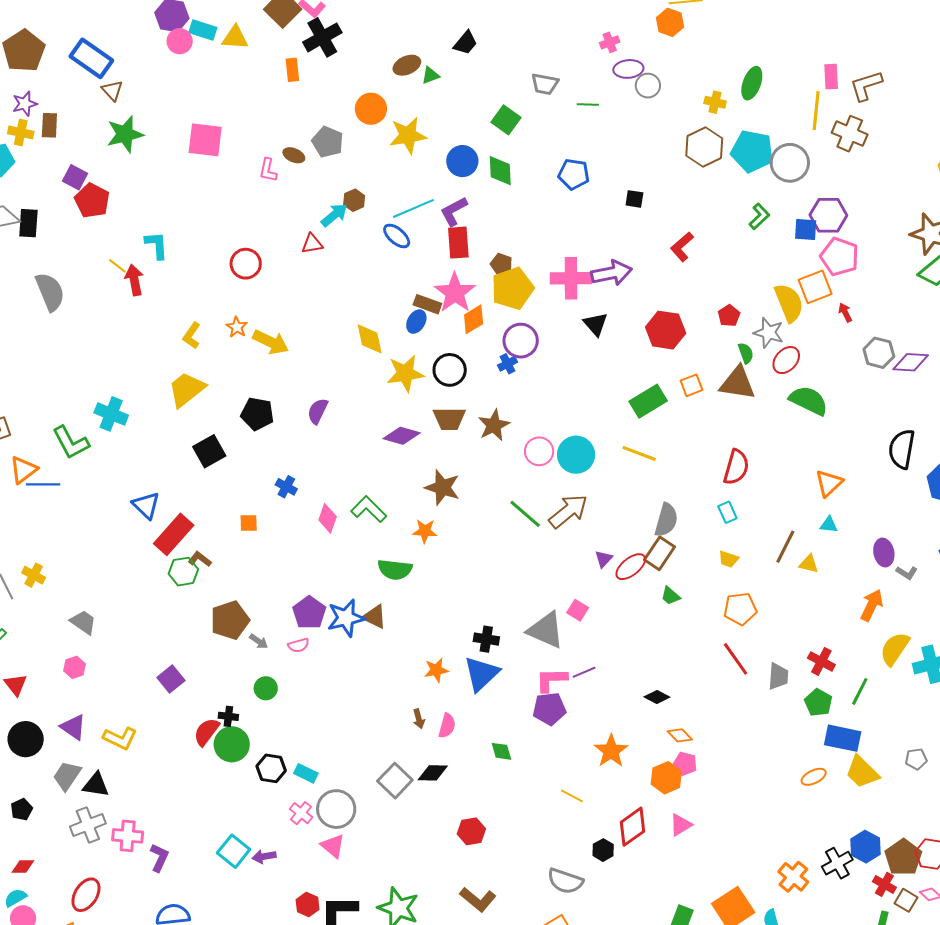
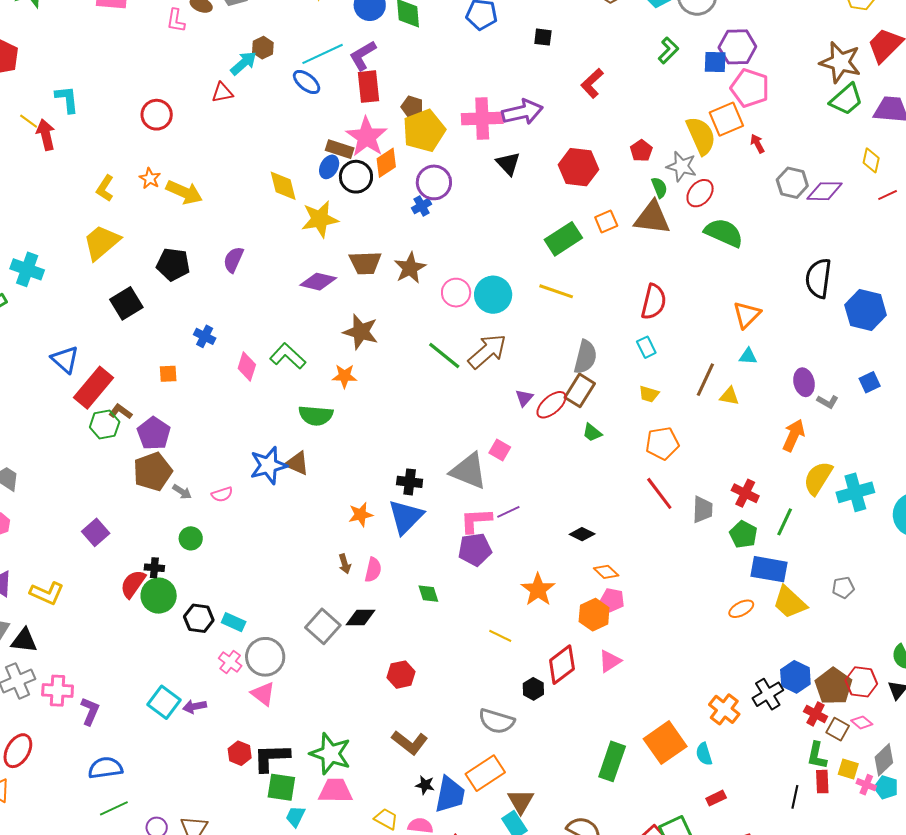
black circle: (450, 370) -> (356, 177), moved
purple pentagon: (309, 613) -> (154, 433), moved

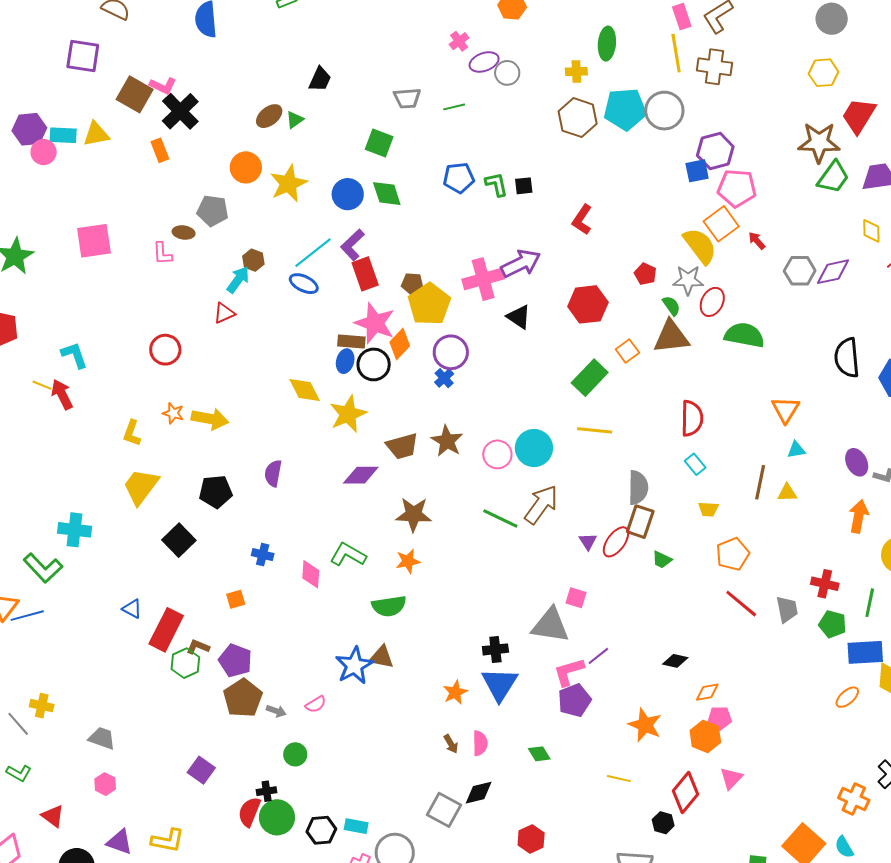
green L-shape: (668, 50) -> (496, 184), moved, turned -44
blue triangle: (65, 359) -> (132, 609), size x0.7
orange diamond: (606, 572) -> (707, 692), turned -40

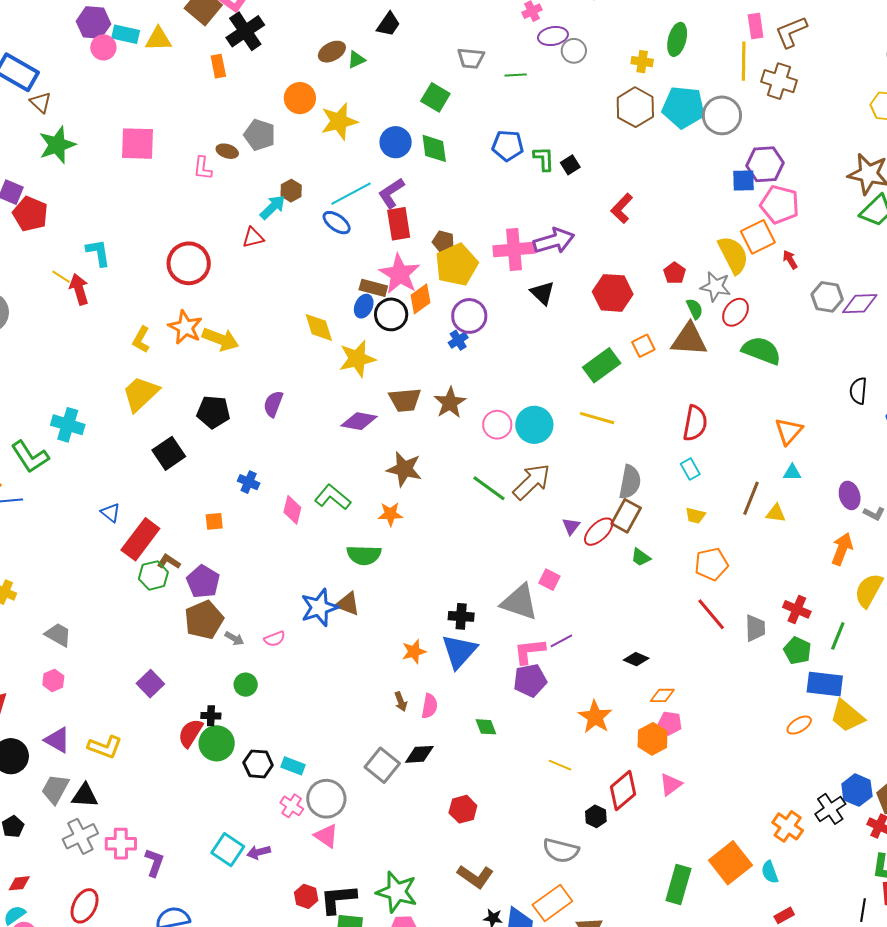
black square: (524, 186) -> (570, 165), turned -36
red circle: (165, 350) -> (189, 263), size x1.4
black semicircle: (847, 358) -> (858, 391), size x0.7
orange star: (173, 413) -> (185, 327), size x1.6

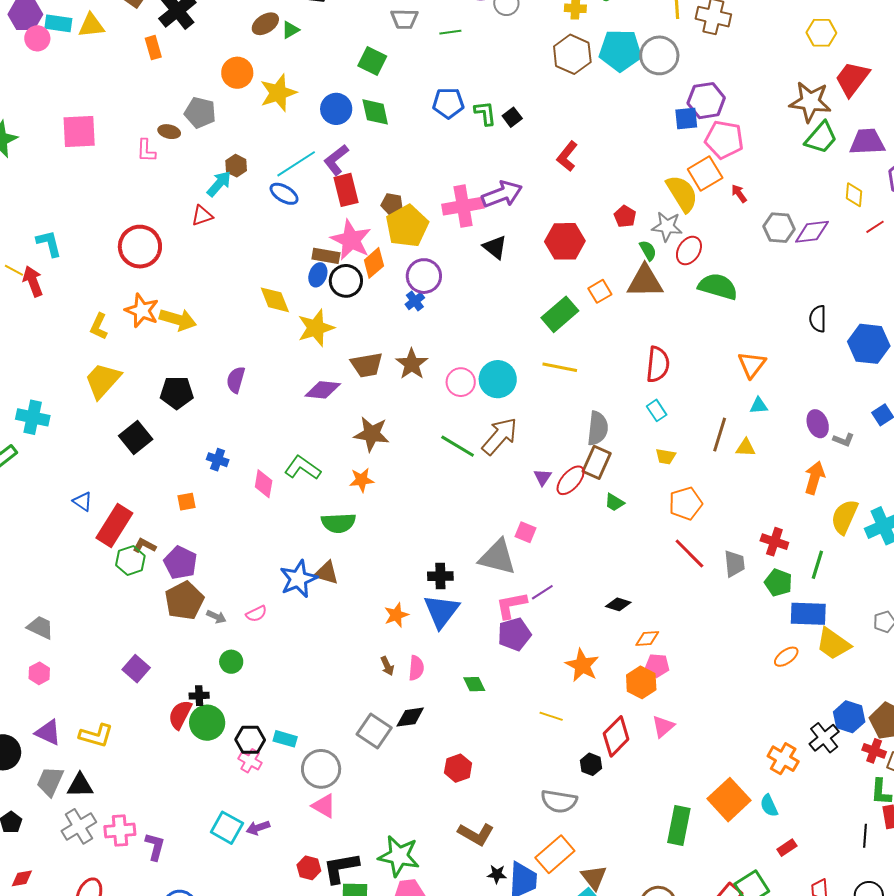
pink cross: (292, 806) -> (250, 761), moved

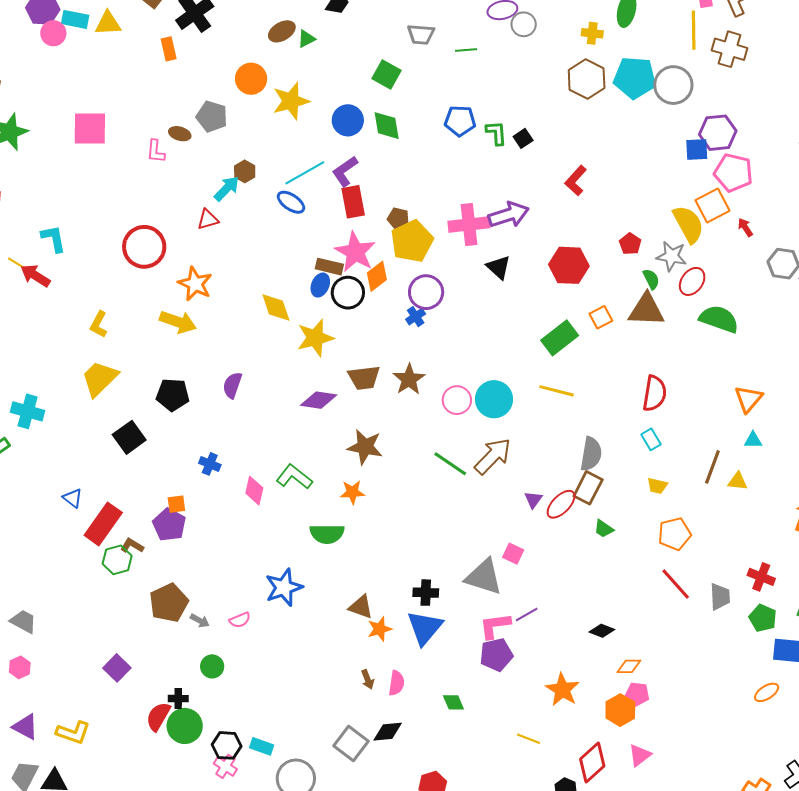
red arrow: (33, 281) -> (35, 276), turned -40
orange star: (142, 311) -> (195, 284), moved
purple pentagon: (180, 563) -> (169, 525), moved
brown triangle: (326, 573) -> (361, 607), moved

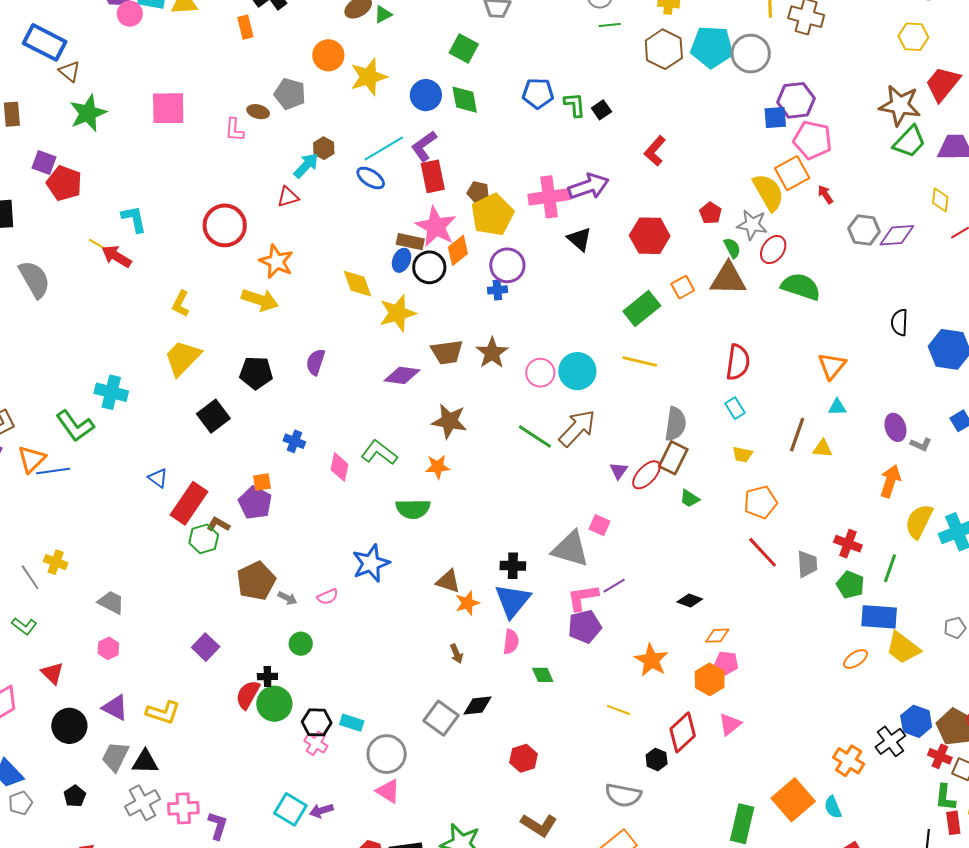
green line: (466, 50) -> (610, 25), moved
blue cross: (416, 317) -> (497, 290), turned 30
pink semicircle: (396, 683) -> (511, 642), moved

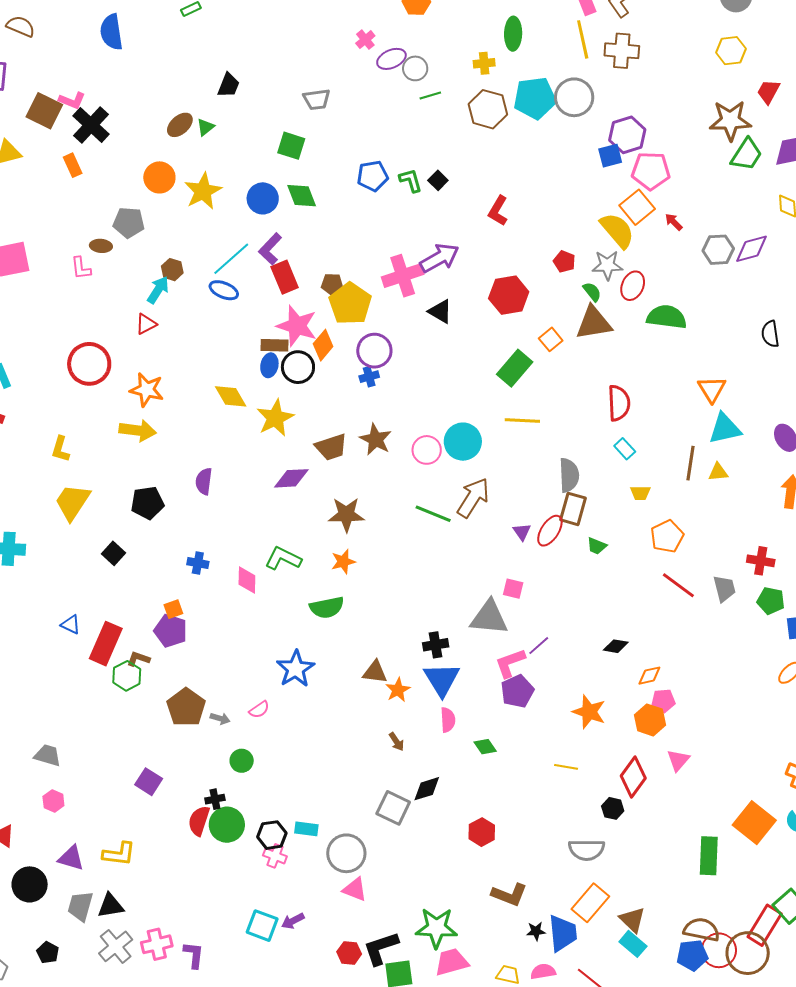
red trapezoid: (943, 84) -> (768, 92), size x0.7
cyan triangle: (837, 407) -> (725, 429), size x1.8
black square: (213, 416) -> (114, 553), size x0.7

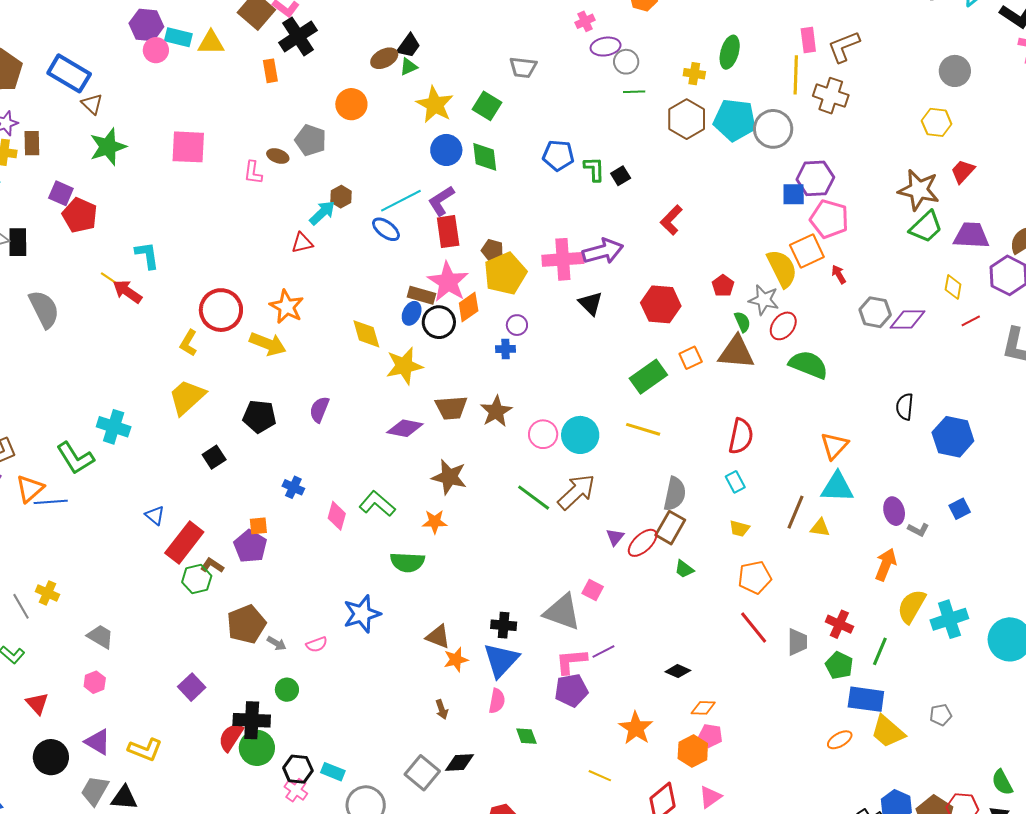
black trapezoid: (229, 85) -> (409, 46), moved
yellow star: (203, 191) -> (435, 105), moved, turned -30
purple circle: (374, 351) -> (517, 325), size x0.6
red circle: (89, 364) -> (221, 310), moved
black cross: (215, 799) -> (252, 720), size x1.8

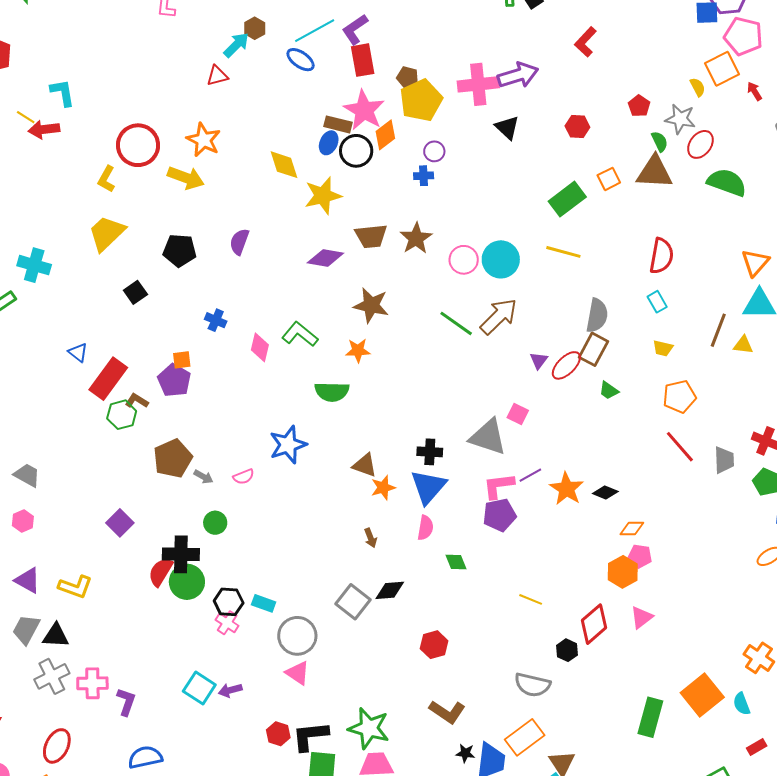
yellow semicircle: (782, 269) -> (698, 87), size x0.5
red arrow: (127, 291) -> (44, 129), turned -40
red hexagon: (661, 304) -> (577, 127), size x0.6
orange star: (636, 728) -> (567, 489), moved

